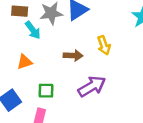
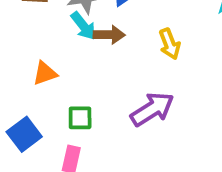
cyan arrow: (33, 30) -> (83, 26), moved
brown arrow: (73, 56) -> (109, 35), moved

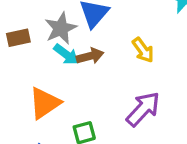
orange triangle: (45, 73) -> (45, 103), size x1.5

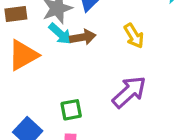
orange triangle: (45, 103) -> (23, 55), moved

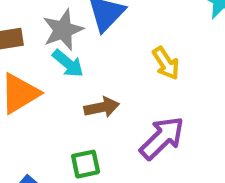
brown arrow: (83, 37) -> (102, 107), moved

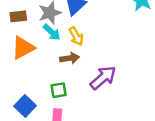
yellow arrow: (166, 63) -> (76, 36), moved

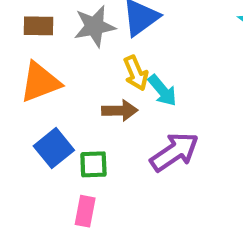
cyan arrow: (52, 32) -> (162, 90), moved
blue square: (25, 106) -> (54, 148), moved

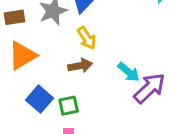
cyan arrow: (162, 90) -> (129, 72), moved
purple arrow: (174, 152) -> (149, 88), moved

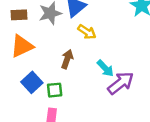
yellow arrow: (87, 38) -> (87, 32), moved, turned -30
brown arrow: (80, 66) -> (67, 59), turned -66

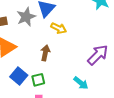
cyan arrow: (105, 68) -> (81, 83), moved
purple arrow: (121, 83) -> (98, 55), moved

